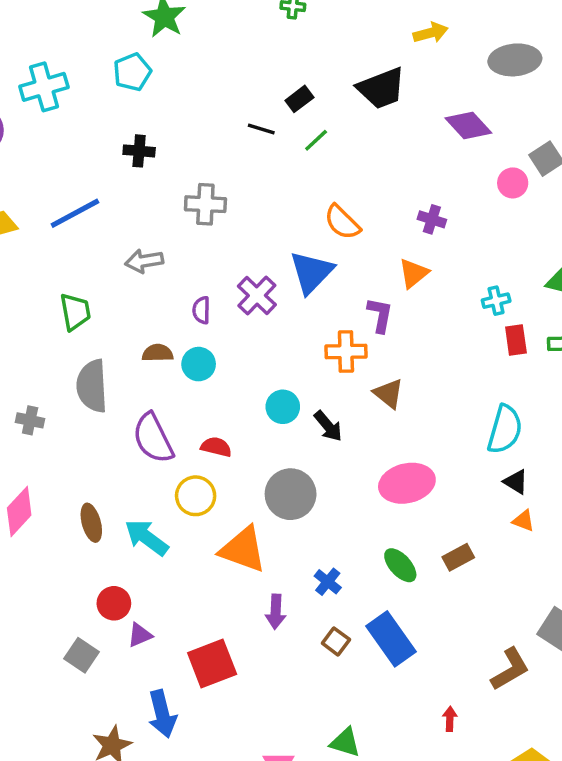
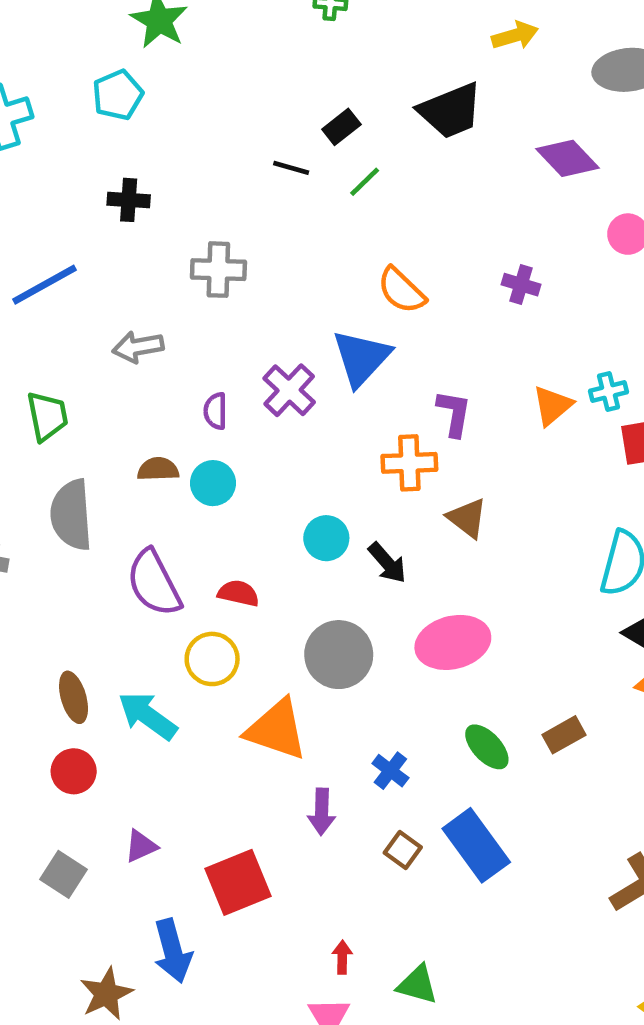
orange triangle: (414, 273) -> (552, 406), moved
pink ellipse: (407, 483) -> (453, 642), moved
red circle: (114, 603) -> (74, 771), moved
red arrow: (450, 719) -> (342, 957), moved

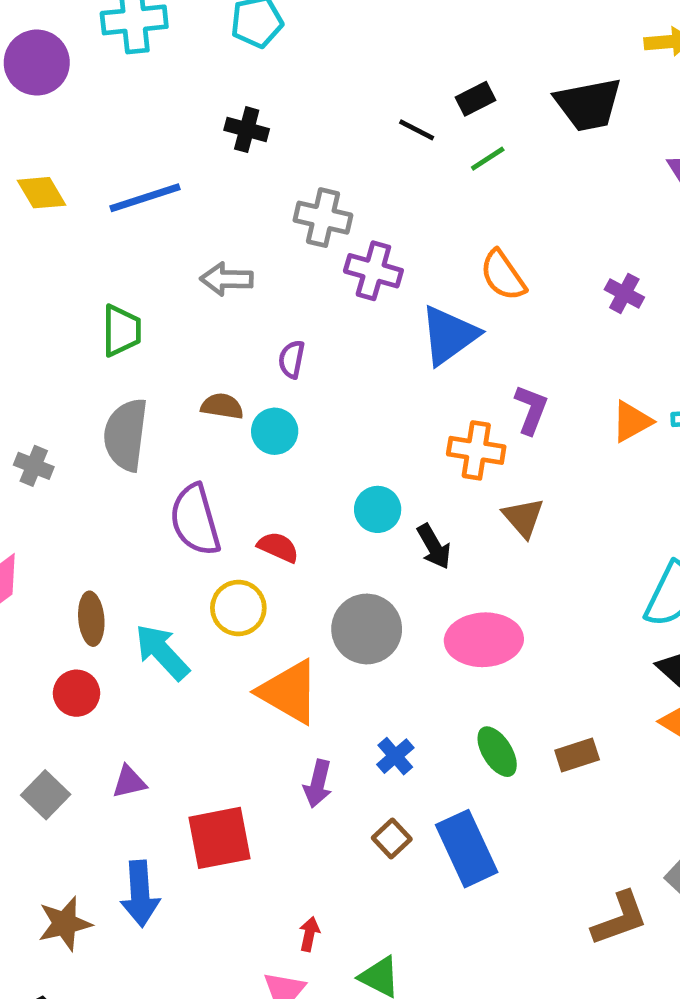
purple cross: (289, 390) -> (373, 271), moved, turned -38

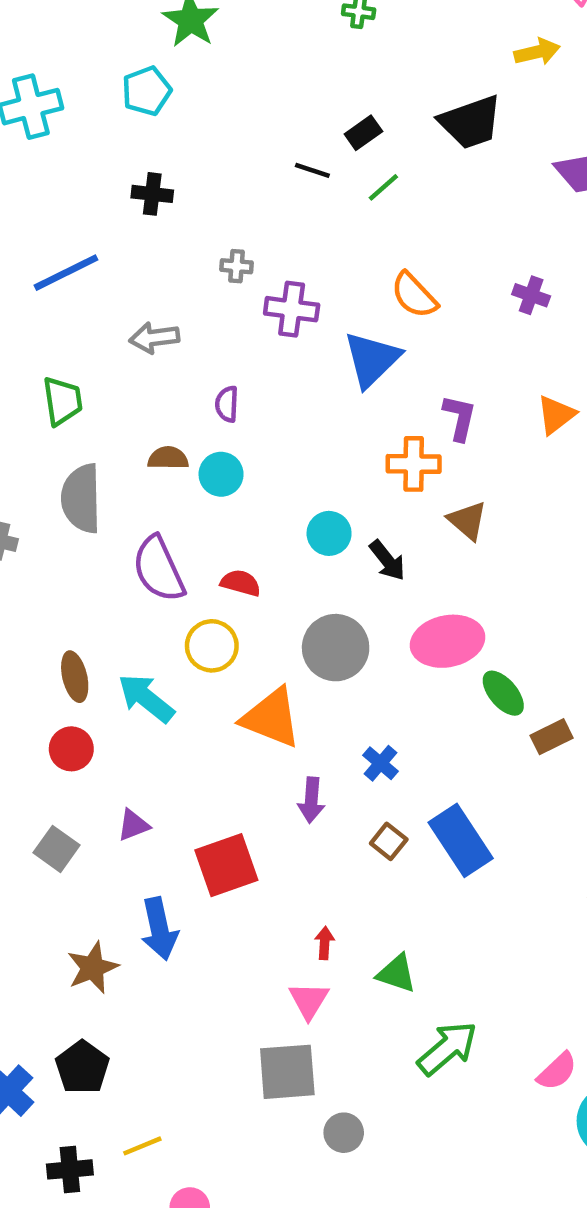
gray cross: (323, 218) -> (237, 266), size x0.6
green ellipse: (497, 752) -> (503, 693), moved

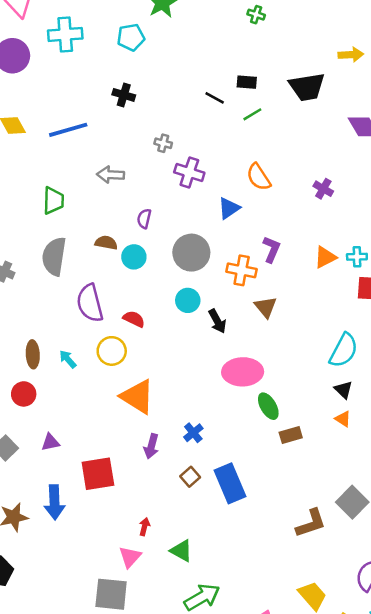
black rectangle: (363, 133) -> (247, 82), turned 30
blue triangle: (372, 359) -> (229, 208), size x0.7
gray circle: (336, 648) -> (191, 253), moved
cyan arrow: (146, 698) -> (68, 359), moved, size x0.6

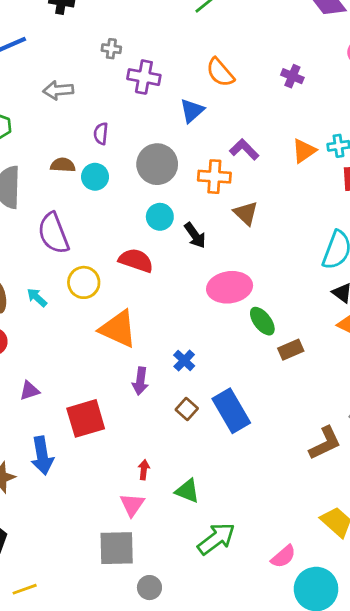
purple L-shape: (272, 249) -> (244, 150), turned -60
red semicircle: (134, 319) -> (136, 260), moved, size x1.4

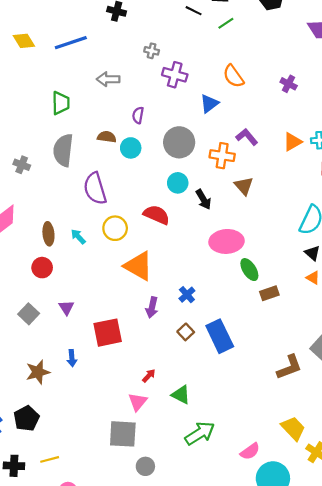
purple triangle: (29, 391) -> (66, 308), turned -49
blue arrow: (42, 456) -> (72, 358), size x0.6
red arrow: (144, 470) -> (149, 376), turned 32

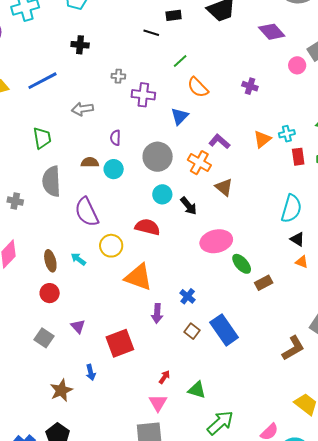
green line: (226, 23) -> (180, 61), moved
orange cross: (222, 156) -> (199, 163), turned 30

